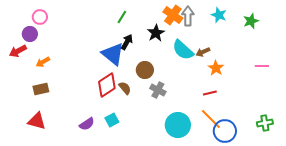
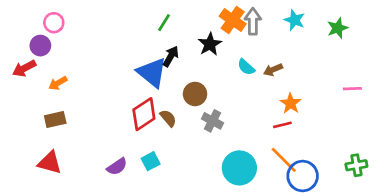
cyan semicircle: (183, 50) -> (246, 67), size x0.6
orange star: (216, 68) -> (291, 103), moved

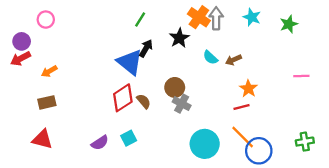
purple circle: (40, 46) -> (22, 41), moved
brown circle: (195, 94) -> (175, 87), moved

